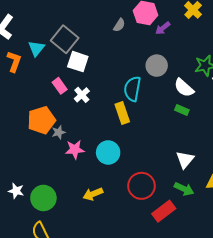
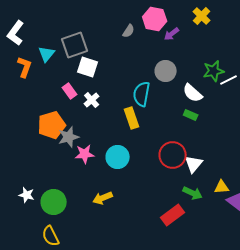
gray square: (65, 39) -> (75, 45), turned 32
gray star: (59, 132) -> (69, 137), size x1.5
red circle: (141, 186) -> (173, 155), moved

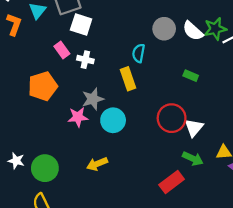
white semicircle: (193, 93) -> (193, 31), moved
cyan semicircle: (142, 94) -> (139, 53), size x0.7
white cross: (92, 100) -> (85, 60), turned -35
gray star: (69, 137) -> (93, 99), moved

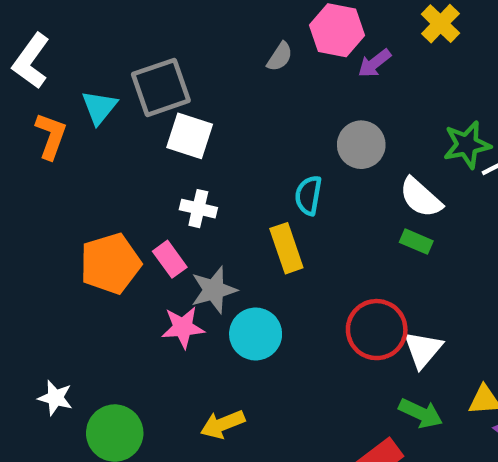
white semicircle: (193, 31) -> (421, 198), moved
pink rectangle: (62, 50) -> (170, 259), moved
white star: (16, 161) -> (55, 398), moved

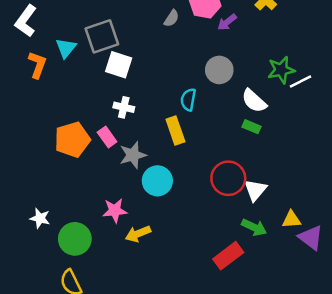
pink star: (183, 327) -> (115, 211), moved

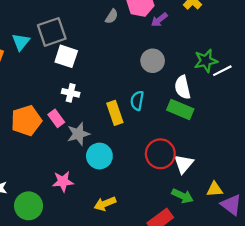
cyan semicircle: (188, 100) -> (137, 101), moved
white semicircle: (254, 101) -> (182, 87), turned 35
green rectangle: (251, 127) -> (180, 109), size x1.6
yellow arrow: (138, 234) -> (105, 204), moved

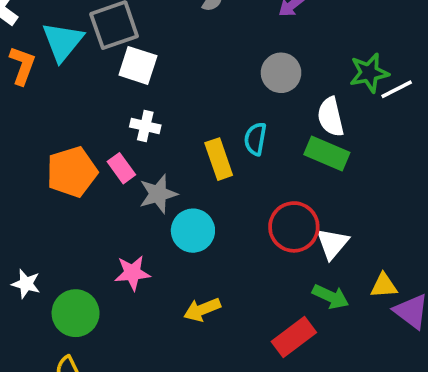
cyan triangle: (21, 42) -> (63, 42), size x1.4

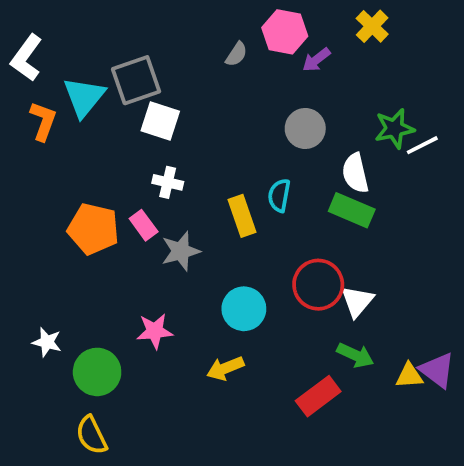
orange pentagon: (72, 172) -> (93, 229), turned 30
cyan circle: (193, 231) -> (244, 309), moved
yellow triangle: (384, 286) -> (409, 376), moved

